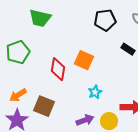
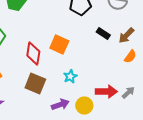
brown square: (44, 106) -> (35, 84), moved

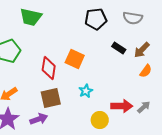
brown square: (35, 84) -> (51, 98), turned -35
purple arrow: (60, 104) -> (39, 119), moved

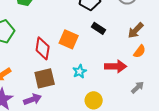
black rectangle: (119, 48) -> (99, 28), moved
red arrow: (122, 106) -> (116, 66), moved

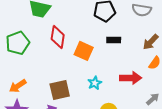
black rectangle: (99, 28) -> (114, 40), turned -32
red diamond: (43, 48) -> (58, 37), moved

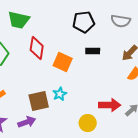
red arrow: (131, 78) -> (110, 105), moved
cyan star: (95, 83) -> (60, 94), moved

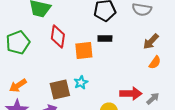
black rectangle: (93, 51) -> (105, 39), moved
orange square: (63, 62) -> (84, 51), turned -30

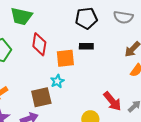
cyan star: (81, 83) -> (57, 81), moved
red arrow: (131, 94) -> (112, 101), turned 50

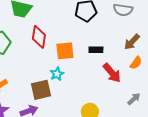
black rectangle: (86, 46) -> (96, 50), moved
red arrow: (112, 101) -> (112, 73), moved

